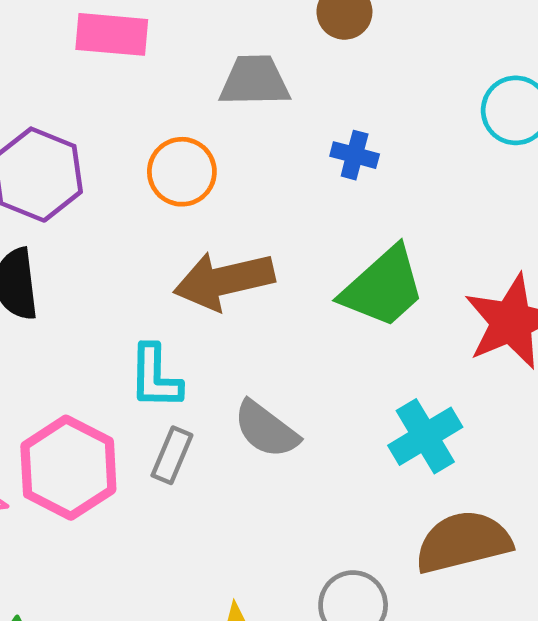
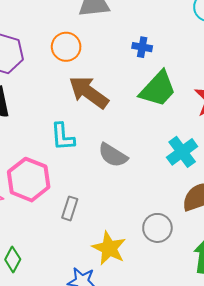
blue cross: (355, 155) -> (142, 47), moved
brown arrow: (224, 281) -> (89, 92), turned 54
gray rectangle: (172, 455) -> (70, 208), moved

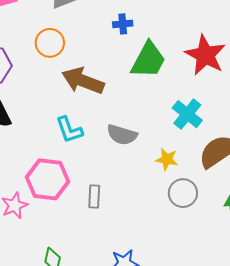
yellow star: (109, 248) -> (167, 159), moved, size x0.7

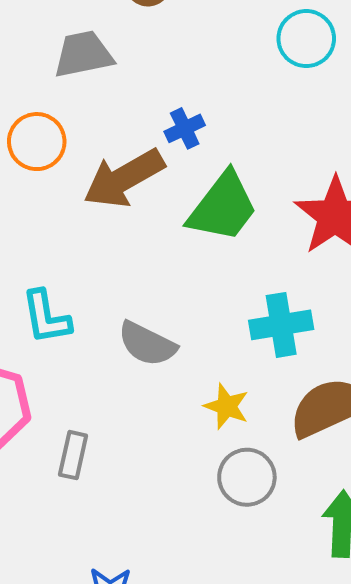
blue cross: (123, 24) -> (185, 128), turned -30
brown arrow: (83, 81) -> (124, 178), moved, turned -60
cyan cross: (187, 114) -> (281, 325), turned 32

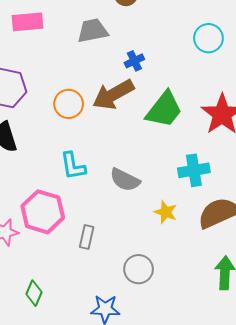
cyan circle: (306, 39) -> (208, 38), moved
blue cross: (185, 128) -> (134, 61), moved
orange circle: (37, 142) -> (69, 104), moved
gray circle: (247, 477) -> (139, 269), moved

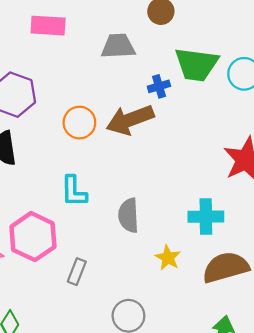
green trapezoid: (164, 110) -> (196, 65), moved, turned 51
gray semicircle: (125, 180) -> (128, 215), turned 52

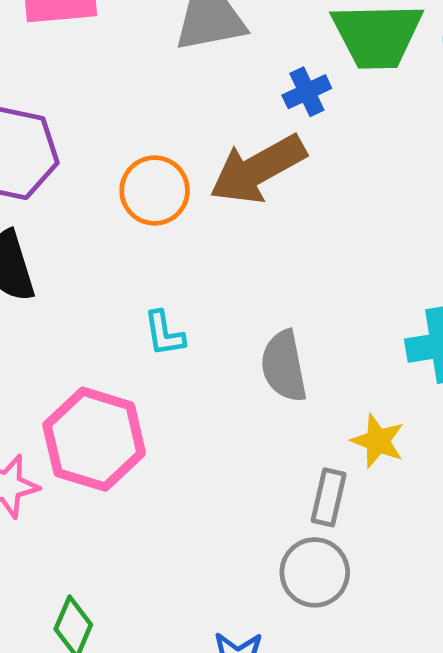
cyan L-shape: (74, 191) -> (164, 334), size x0.7
gray rectangle: (77, 272) -> (329, 497), moved

